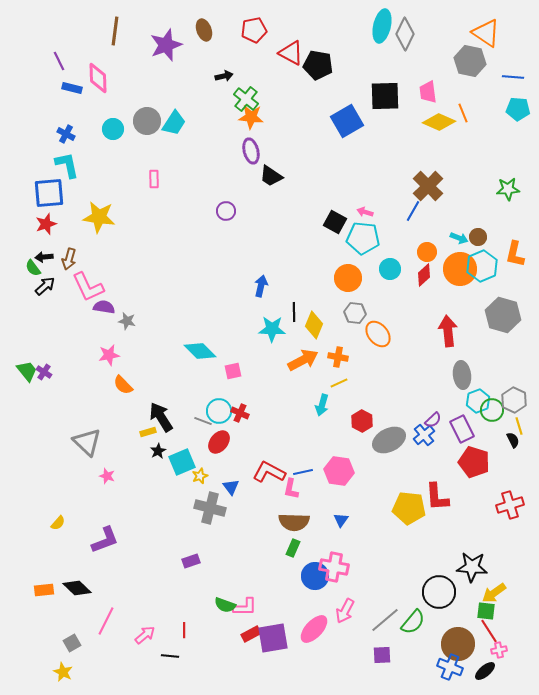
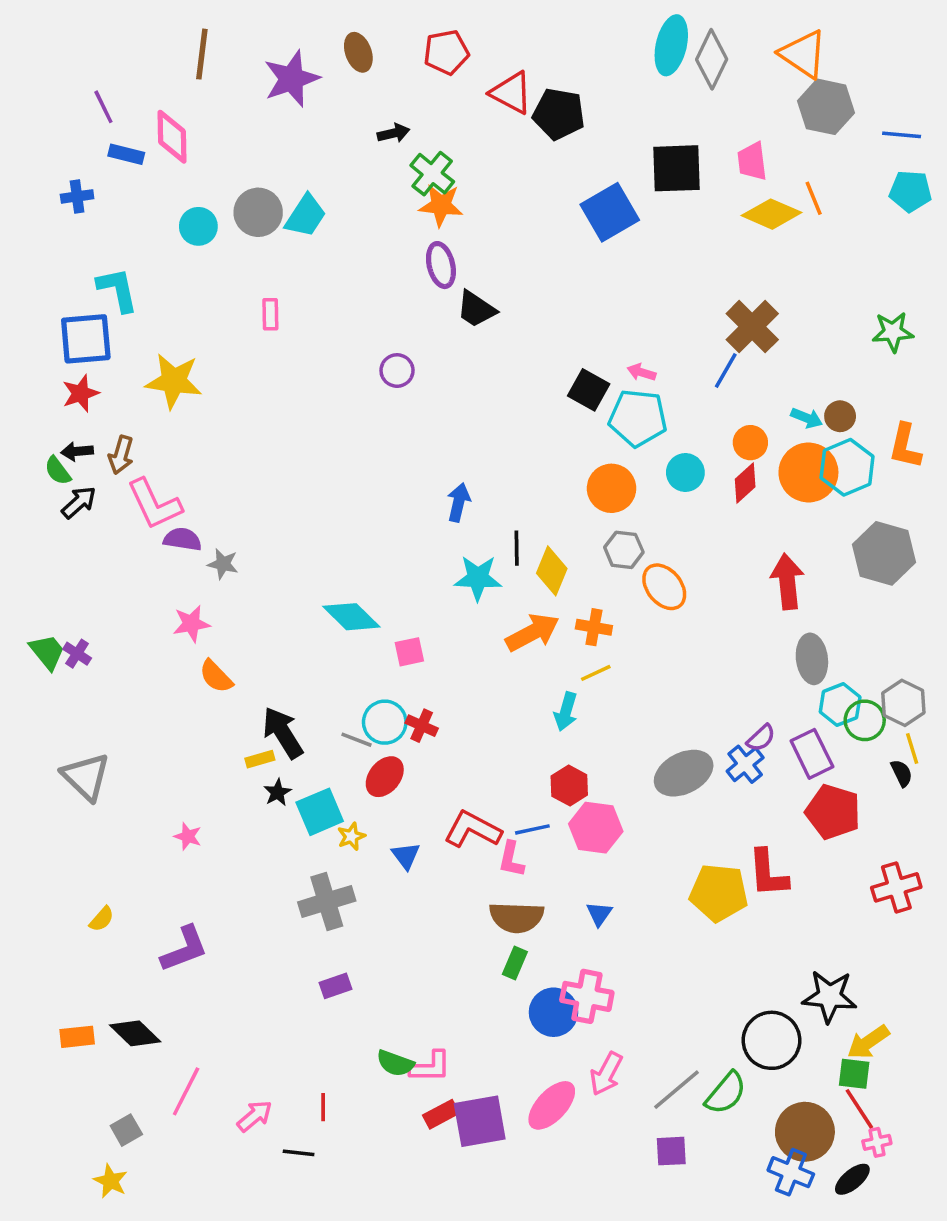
orange triangle: (486, 33) -> (803, 54), moved
blue cross: (66, 134) -> (77, 196), moved, turned -36
red hexagon: (362, 421) -> (569, 785), moved
gray triangle: (87, 442) -> (86, 777), moved
gray cross: (210, 508) -> (327, 901), moved, turned -32

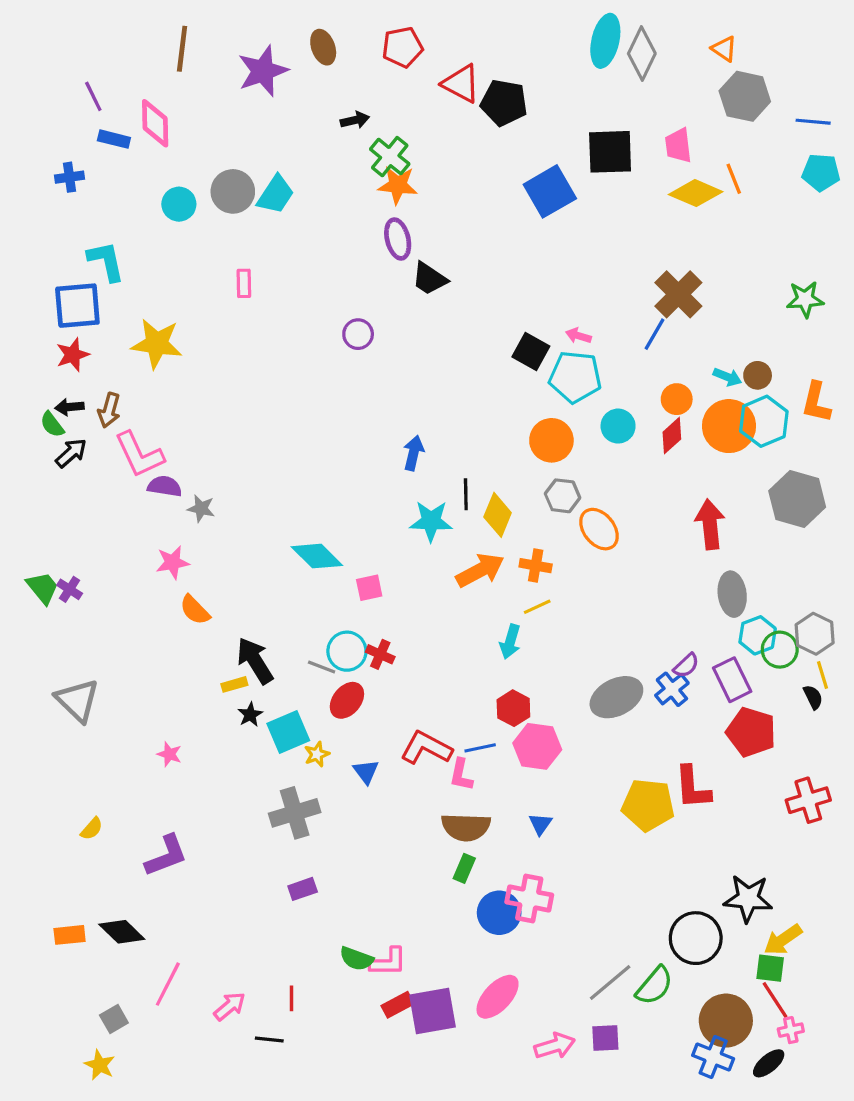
orange triangle: (803, 54) -> (724, 49), size x0.6
pink arrow: (606, 1074) -> (555, 1046), moved, turned -135

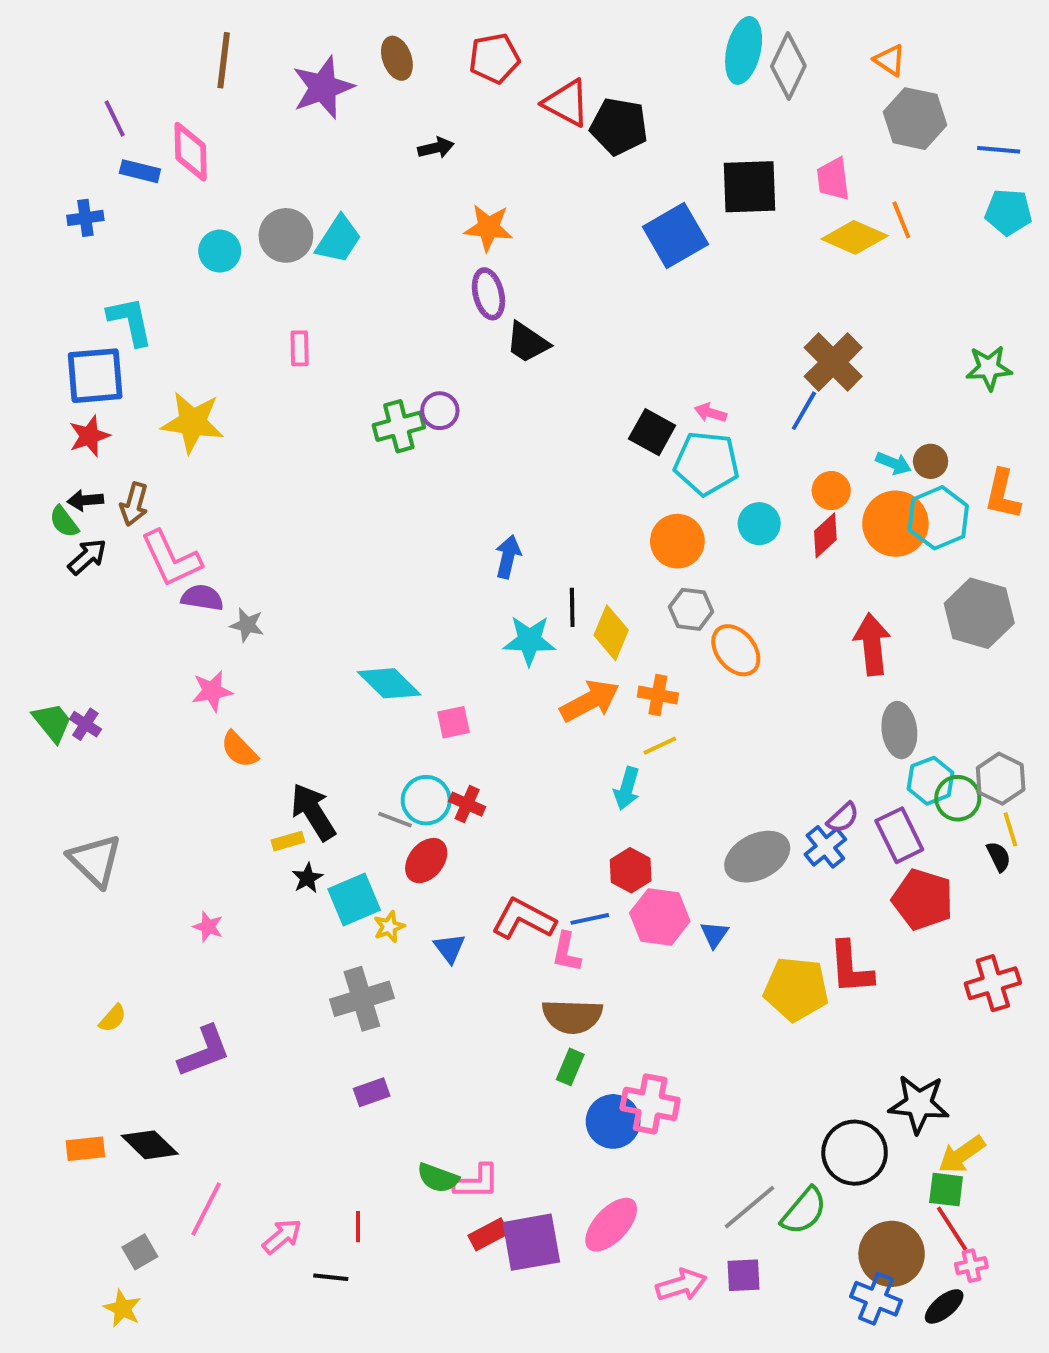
green cross: (390, 157) -> (399, 426), moved, turned 36
blue triangle: (540, 824) -> (714, 935), moved

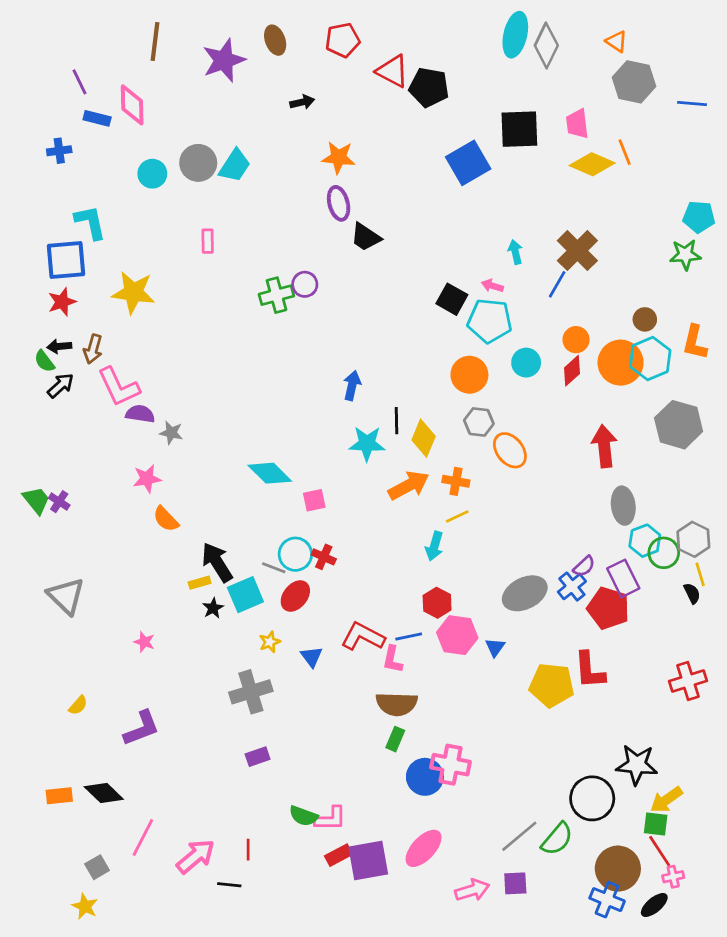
cyan pentagon: (1008, 212) -> (699, 217), moved
cyan arrow: (894, 463) -> (515, 252), moved, turned -125
cyan square: (354, 899) -> (245, 595), moved
red pentagon: (923, 899) -> (608, 608), moved
pink arrow: (282, 1236) -> (196, 856), size x1.4

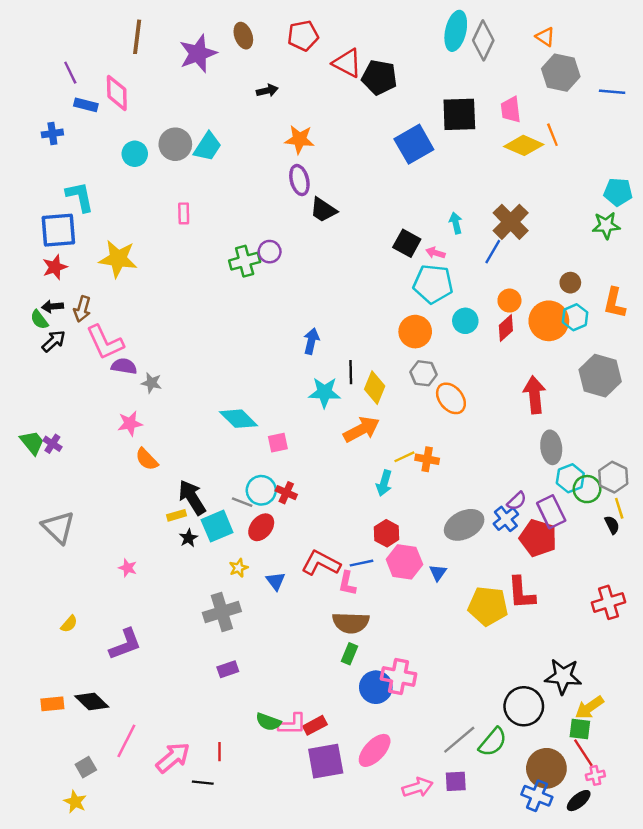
black square: (452, 299) -> (407, 243), moved
cyan hexagon: (650, 359) -> (575, 317), size x0.7
orange cross: (456, 481) -> (427, 459), moved
red rectangle: (339, 855) -> (315, 725), moved

